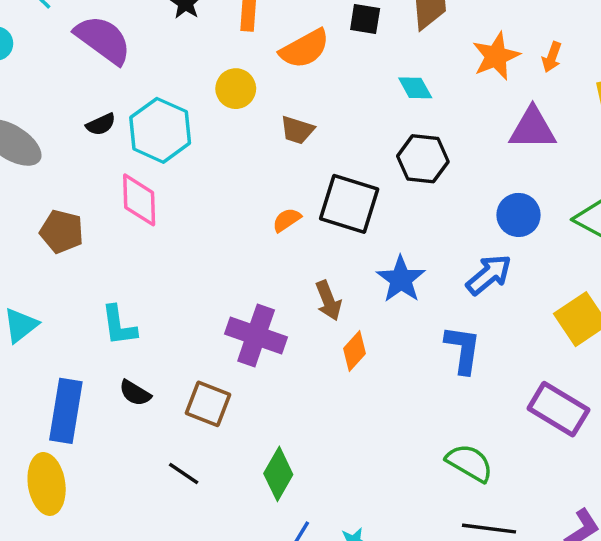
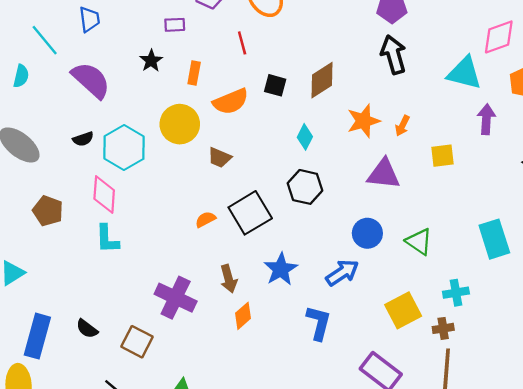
cyan diamond: (415, 88) -> (305, 137), turned 50
yellow circle: (236, 89) -> (180, 124), size x1.4
black square: (349, 204) -> (250, 213), turned 36
cyan L-shape: (119, 326) -> (107, 239), moved

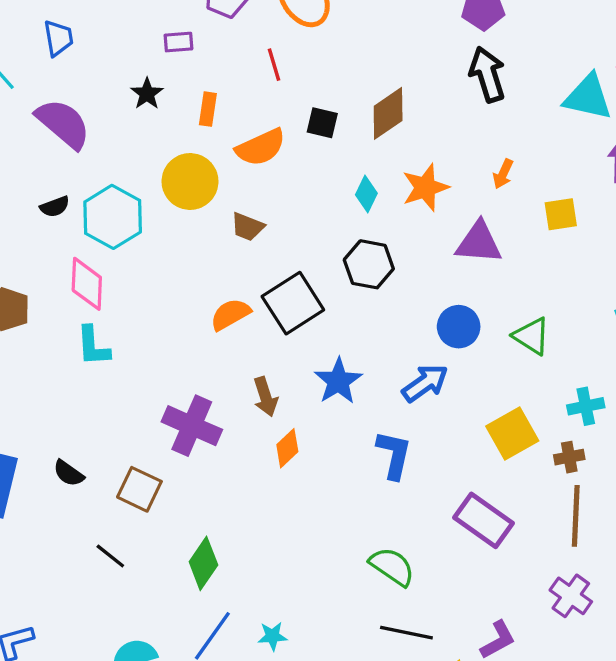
orange star: (364, 121) -> (425, 188), moved
orange semicircle: (205, 219) -> (230, 314), size x1.4

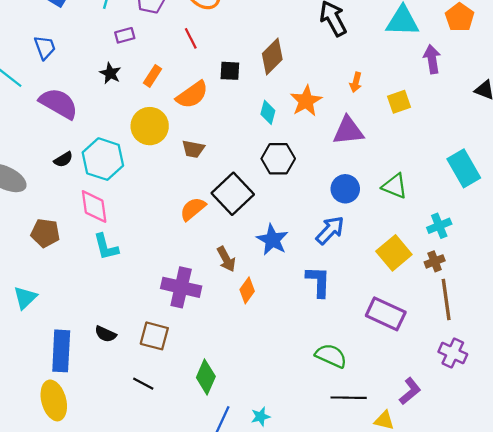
orange rectangle: (208, 109) -> (152, 76), turned 35

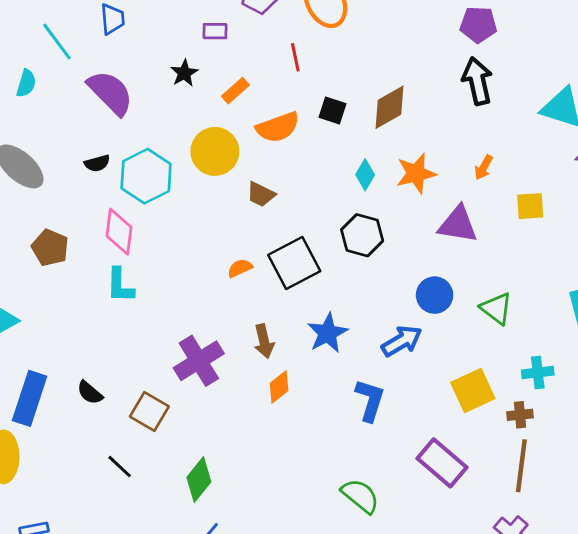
orange semicircle: (193, 209) -> (240, 268), size x0.7
purple cross: (181, 287) -> (199, 361), turned 30

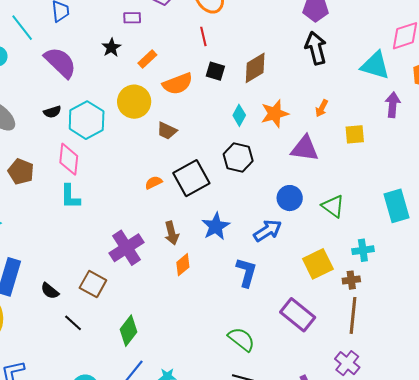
red line: (295, 57) -> (203, 36), moved
black semicircle: (90, 393) -> (50, 291), moved

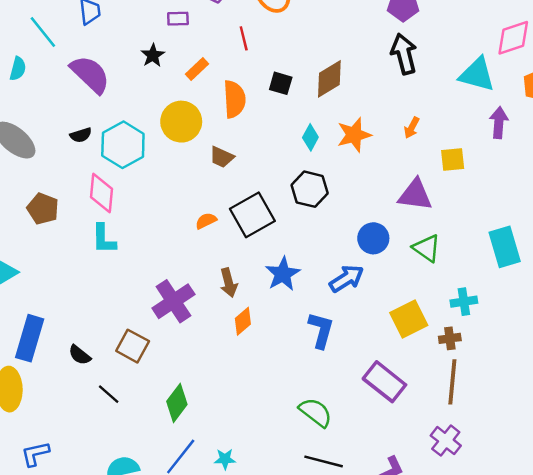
red line: (203, 36) -> (244, 38), moved
orange semicircle: (178, 84) -> (234, 99), turned -72
purple triangle: (305, 148) -> (415, 195), moved

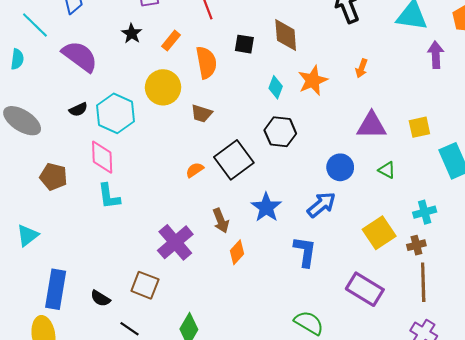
brown diamond: (329, 79) -> (286, 35), turned -56
yellow square: (453, 159) -> (419, 127), moved
green triangle: (427, 248) -> (387, 170), size x0.7

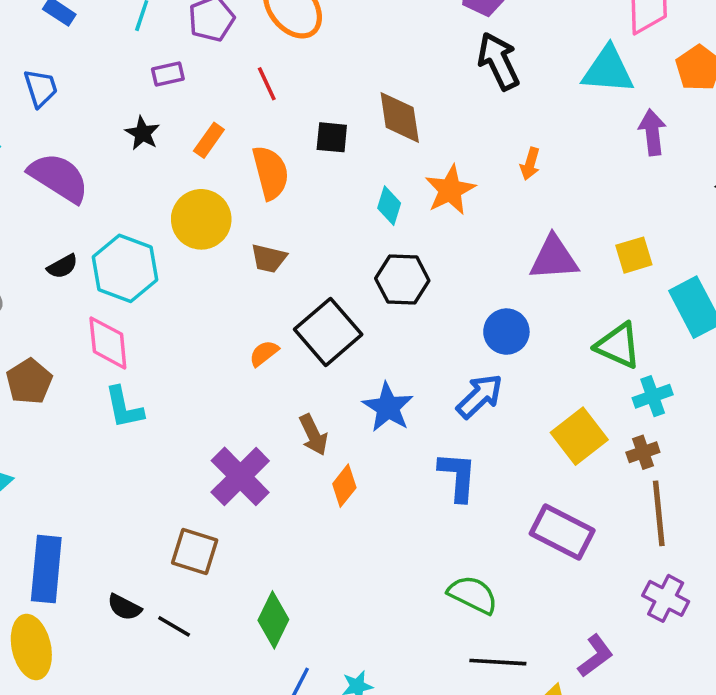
green triangle: (387, 170) -> (618, 346), moved, size x1.6
brown pentagon: (53, 177) -> (29, 381), turned 30
black semicircle: (100, 298) -> (124, 607), moved

